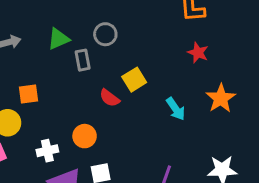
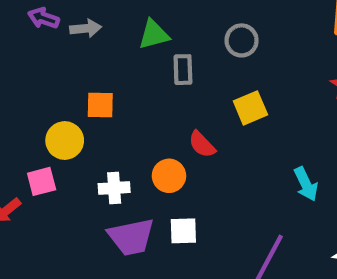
gray circle: (105, 34) -> (242, 40), moved
red semicircle: (109, 98) -> (202, 144), moved
cyan arrow: (176, 109) -> (306, 184), moved

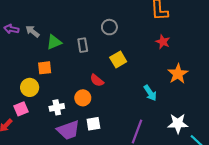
gray arrow: (86, 28) -> (33, 31), turned -128
green triangle: (154, 35) -> (54, 42), moved

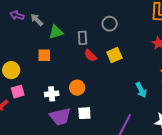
red semicircle: (97, 80) -> (90, 55), moved
yellow circle: (30, 87) -> (11, 70), moved

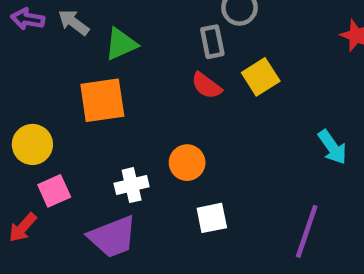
gray rectangle: (83, 38) -> (212, 42), moved
orange square: (44, 55) -> (102, 100), size x1.5
purple trapezoid: (60, 117) -> (113, 237), moved

